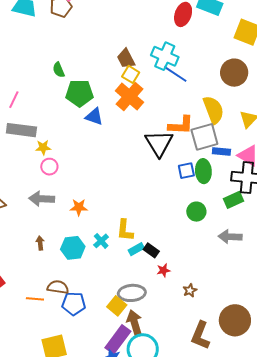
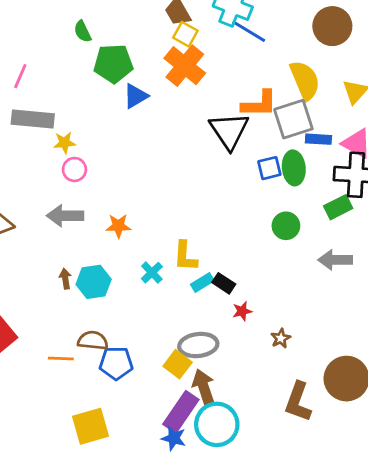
blue triangle: (94, 117) -> (136, 96), turned -48
cyan hexagon: (73, 248) -> (94, 282), moved

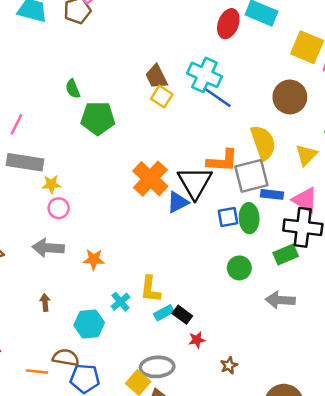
orange cross: (185, 66) -> (150, 179), moved
blue triangle: (136, 96) -> (178, 202), moved
cyan hexagon: (94, 282) -> (89, 324), moved

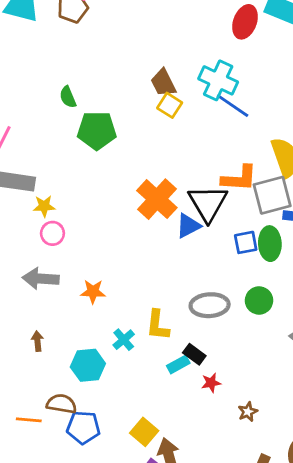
cyan rectangle: (164, 313) -> (178, 364), moved
gray ellipse: (157, 367) -> (210, 305), moved

